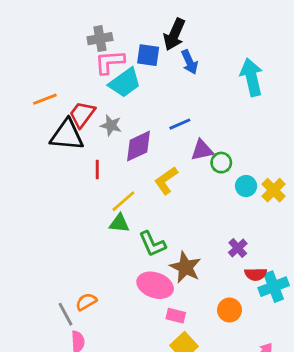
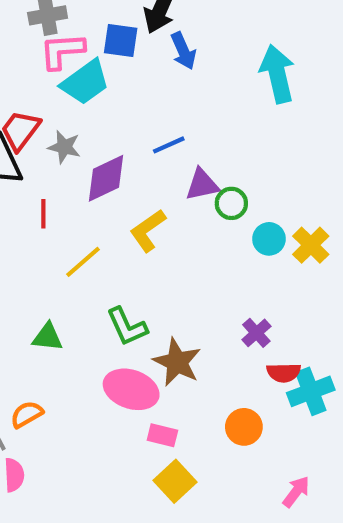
green triangle: (119, 223) -> (48, 337), moved

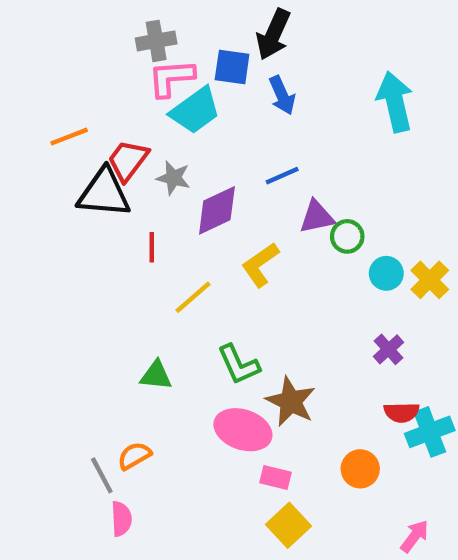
blue arrow: (183, 51) -> (282, 95), moved
purple cross: (256, 333) -> (388, 349), moved

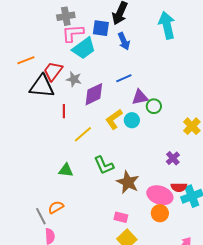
cyan arrow: (395, 102) -> (167, 25), moved
cyan circle: (386, 273) -> (132, 120), moved
pink ellipse: (243, 430) -> (160, 195), moved

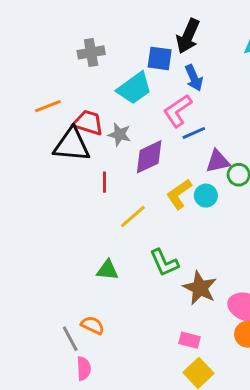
gray cross: (66, 16) -> (91, 52), moved
pink L-shape: (73, 33) -> (178, 111), moved, turned -30
red trapezoid: (53, 71) -> (88, 123), turned 70
orange semicircle: (56, 207) -> (93, 325), turned 56

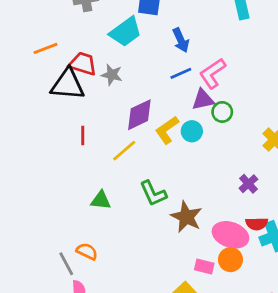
blue arrow: (194, 78) -> (181, 40), moved
pink L-shape: (178, 111) -> (213, 73), moved
purple diamond: (149, 157) -> (139, 115), moved
red line: (105, 182) -> (83, 135), moved
pink rectangle: (189, 340) -> (204, 267), moved

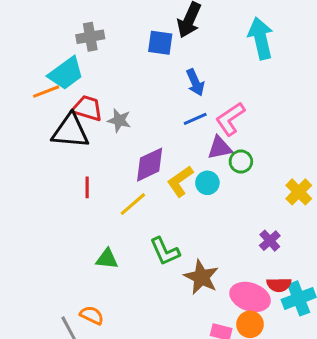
cyan trapezoid: (126, 32) -> (66, 73), moved

